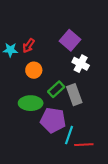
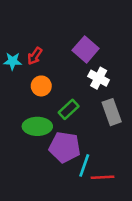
gray rectangle: (74, 95) -> (112, 112), moved

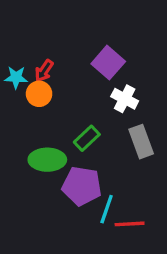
orange circle: (41, 86) -> (39, 94), moved

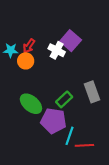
white cross: (125, 99) -> (57, 50), moved
green rectangle: (87, 138) -> (64, 99), moved
green ellipse: (47, 160) -> (31, 104), turned 40

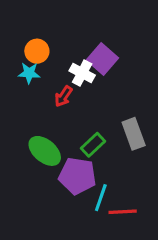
red arrow: (29, 46) -> (63, 96), moved
cyan star: (11, 50) -> (29, 73), moved
orange circle: (26, 61) -> (37, 51), moved

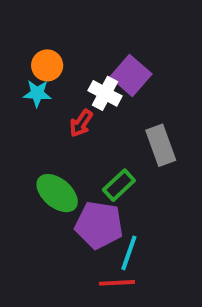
gray rectangle: (134, 134) -> (161, 145), moved
red line: (123, 212) -> (117, 283), moved

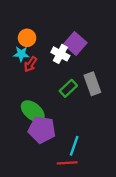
red arrow: (81, 123) -> (30, 64), moved
green rectangle: (119, 185) -> (68, 88), moved
purple pentagon: (99, 225) -> (42, 130), moved

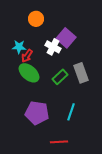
orange circle: (27, 38) -> (36, 19), moved
green ellipse: (33, 111) -> (29, 73), moved
cyan line: (74, 146) -> (71, 112), moved

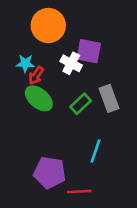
orange circle: (36, 19) -> (48, 26), size x1.6
purple square: (66, 38) -> (89, 51), turned -30
purple pentagon: (37, 113) -> (50, 173), moved

